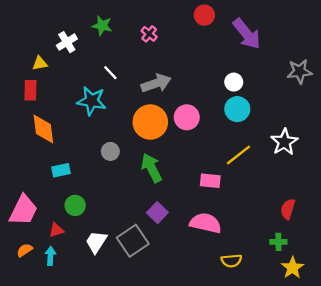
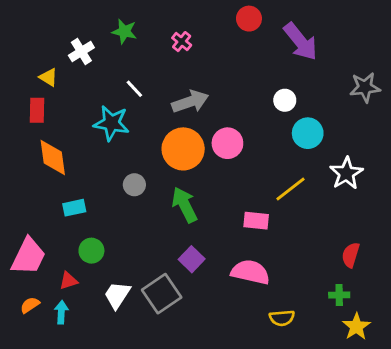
yellow triangle: (40, 63) -> (48, 77), turned 42
cyan circle: (237, 109) -> (308, 133), moved

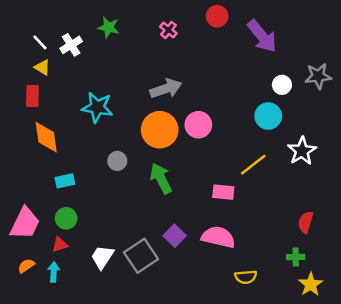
pink cross: (182, 42) -> (168, 30), moved
white line: (134, 89) -> (40, 42), moved
white circle: (285, 100) -> (282, 85), moved
green circle: (91, 251) -> (66, 218), moved
purple square: (192, 259) -> (175, 236), moved

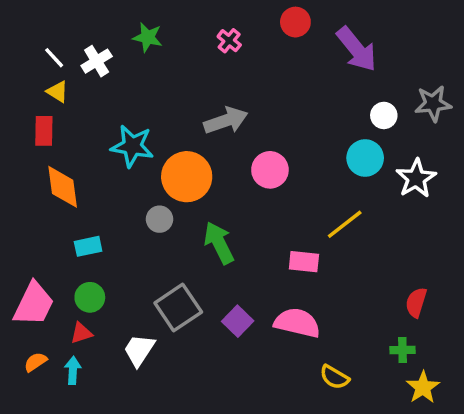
orange circle: (160, 130) -> (187, 177), moved
white star: (302, 151) -> (416, 178), moved
gray square: (141, 256) -> (178, 308), moved
yellow semicircle: (246, 277) -> (335, 377), turned 35

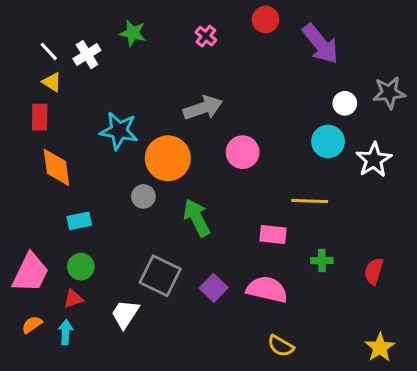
yellow line: (345, 224) -> (310, 201), turned 40
gray square: (178, 308) -> (160, 276), turned -30
green cross: (403, 350) -> (322, 260), moved
yellow semicircle: (335, 377) -> (281, 346), moved

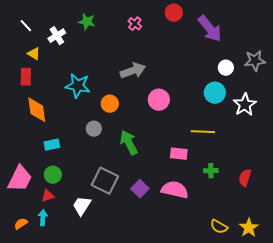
white line: (49, 51) -> (26, 26), moved
orange circle: (168, 158) -> (110, 104), size x0.6
orange semicircle: (32, 325) -> (21, 224), moved
yellow semicircle: (281, 346) -> (219, 227), moved

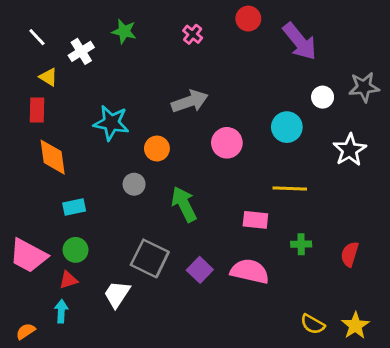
cyan circle: (215, 93) -> (287, 127), moved
pink trapezoid: (20, 179) -> (28, 256), turned 92
orange semicircle: (21, 224) -> (26, 331), moved

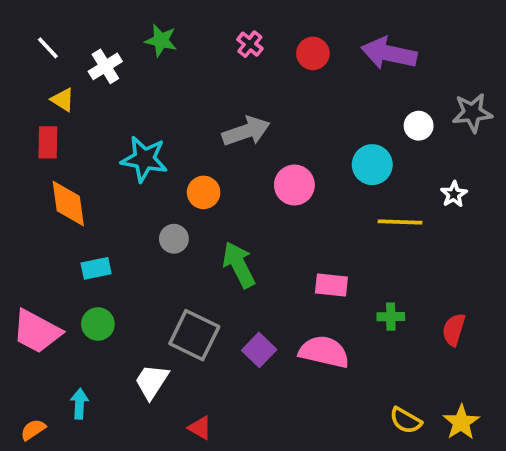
red circle: (248, 19) -> (313, 53), moved
purple arrow: (300, 41) -> (389, 53), turned 141
white star: (350, 150) -> (454, 194), size x0.6
yellow line: (290, 188) -> (400, 222), moved
red triangle: (68, 280) -> (200, 428), moved, turned 48

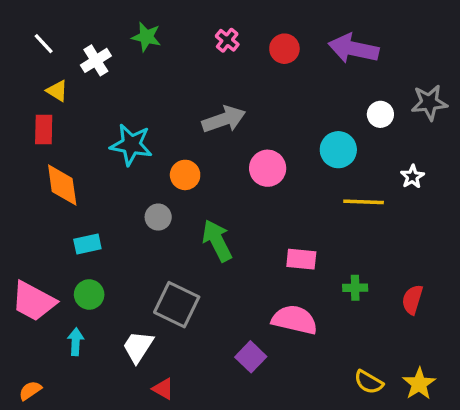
purple square: (259, 350) -> (251, 357), moved
cyan arrow: (79, 404) -> (76, 342), moved
red triangle: (200, 428) -> (163, 389), moved

